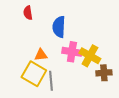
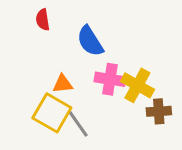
blue semicircle: (59, 27) -> (90, 41), turned -35
gray line: (51, 81) -> (78, 124), turned -30

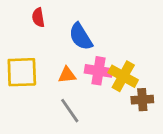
orange triangle: (63, 84) -> (67, 75), moved
yellow square: (52, 113) -> (22, 72), moved, turned -32

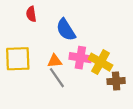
gray line: (70, 111) -> (57, 78), moved

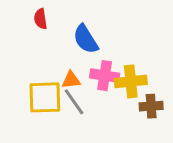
yellow square: (18, 59) -> (45, 97), moved
yellow cross: (100, 62) -> (131, 81), turned -35

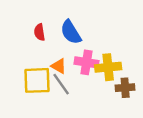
red semicircle: (41, 19) -> (39, 32), moved
orange triangle: (71, 80) -> (59, 66), turned 35

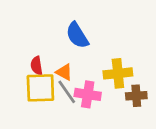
red semicircle: (39, 32) -> (37, 66), moved
pink cross: (86, 62) -> (88, 94), moved

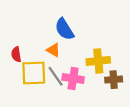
red semicircle: (37, 66) -> (16, 54), moved
orange triangle: (64, 72) -> (53, 50), moved

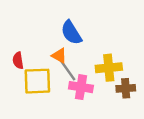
gray line: (56, 76) -> (68, 70), moved

